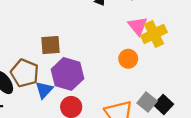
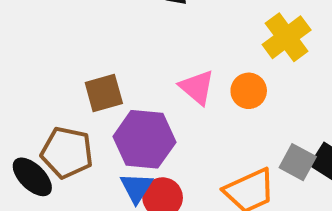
pink triangle: (138, 26) -> (197, 87), moved
blue triangle: (44, 90) -> (136, 188), moved

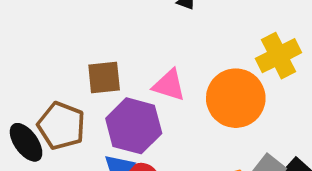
pink triangle: (197, 87) -> (169, 85), moved, turned -33
orange circle: (249, 91) -> (236, 98), size x1.8

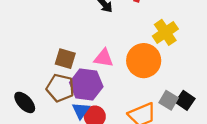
brown square: (104, 78) -> (65, 59), turned 30
brown pentagon: (61, 126) -> (60, 88), moved

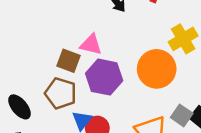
pink triangle: (104, 58) -> (91, 45), moved
purple hexagon: (86, 85) -> (104, 77), moved

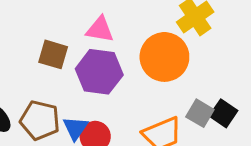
pink triangle: (91, 45) -> (100, 30), moved
brown pentagon: (61, 93) -> (40, 120), moved

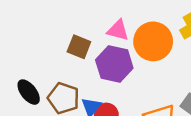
orange circle: (164, 57) -> (153, 41), moved

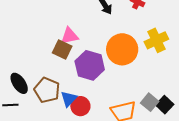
pink triangle: (118, 30) -> (70, 36), moved, turned -30

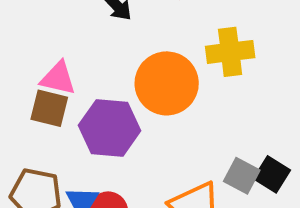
pink triangle: (70, 36) -> (58, 78), turned 36
yellow cross: (156, 40) -> (230, 52), turned 30

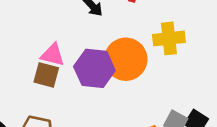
purple hexagon: (110, 128) -> (94, 68), moved

